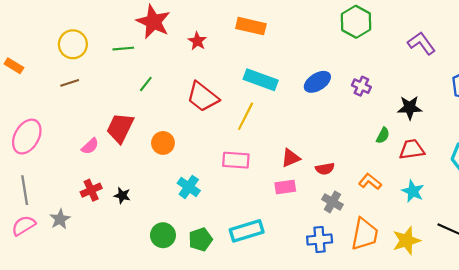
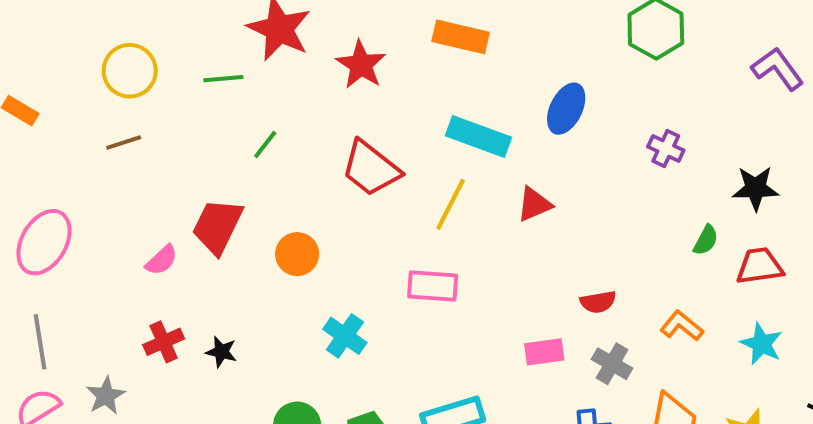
red star: (197, 41) -> (361, 65), size x1.4
blue ellipse: (317, 82) -> (566, 109), moved, turned -32
red triangle: (291, 158) -> (534, 204), moved
pink rectangle: (285, 187) -> (544, 352), moved

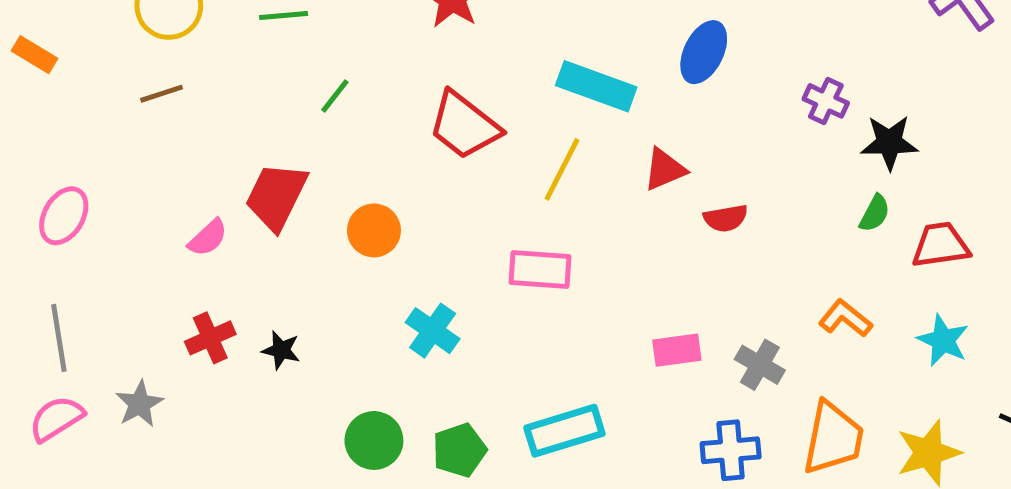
black star: (756, 188) -> (889, 143), moved
pink ellipse: (44, 242) -> (64, 216), size x0.7
red semicircle: (598, 302) -> (726, 218), moved

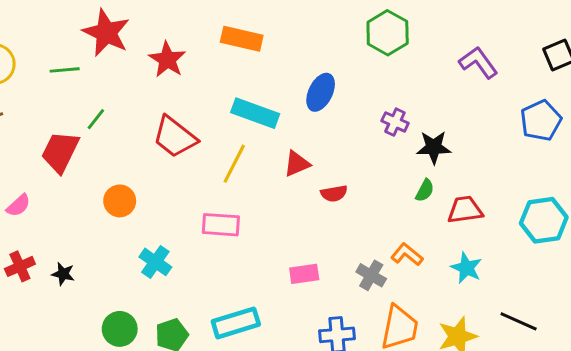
red trapezoid: (276, 196) -> (60, 152), moved
gray cross: (760, 365) -> (371, 275), moved

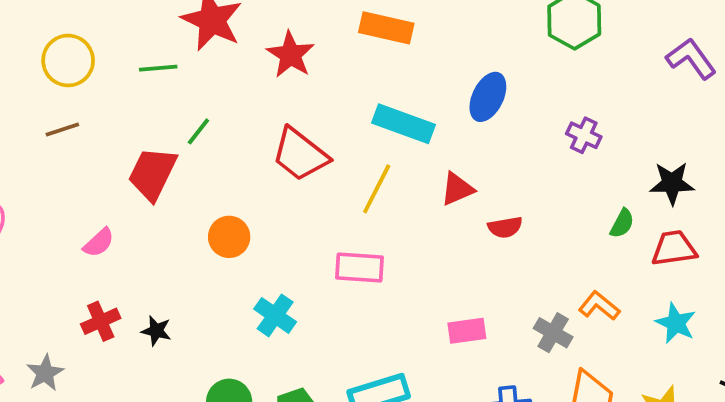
black star: (434, 147) -> (672, 183), moved

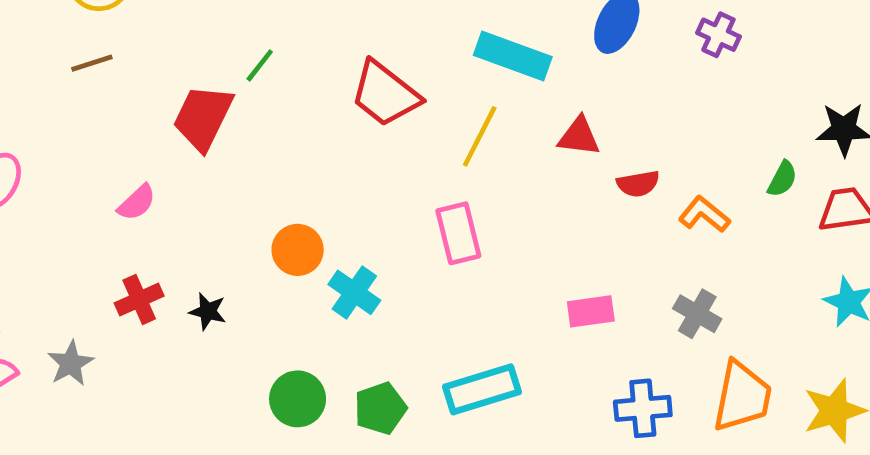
purple cross: (584, 135) -> (718, 35), moved
red triangle: (457, 189) -> (579, 136), turned 30
orange circle: (229, 237) -> (298, 250), moved
pink rectangle: (359, 268) -> (458, 233), turned 72
orange L-shape: (599, 306) -> (704, 214), moved

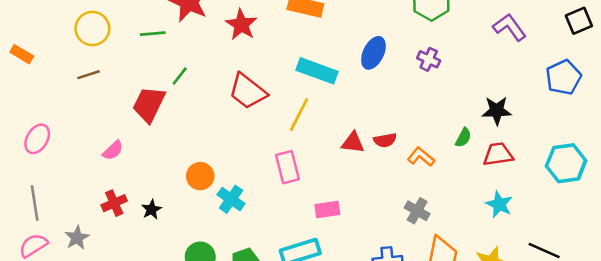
red triangle: (579, 136) -> (353, 143), moved
black star: (208, 311) -> (151, 209), turned 30
pink rectangle: (591, 311) -> (327, 209), moved

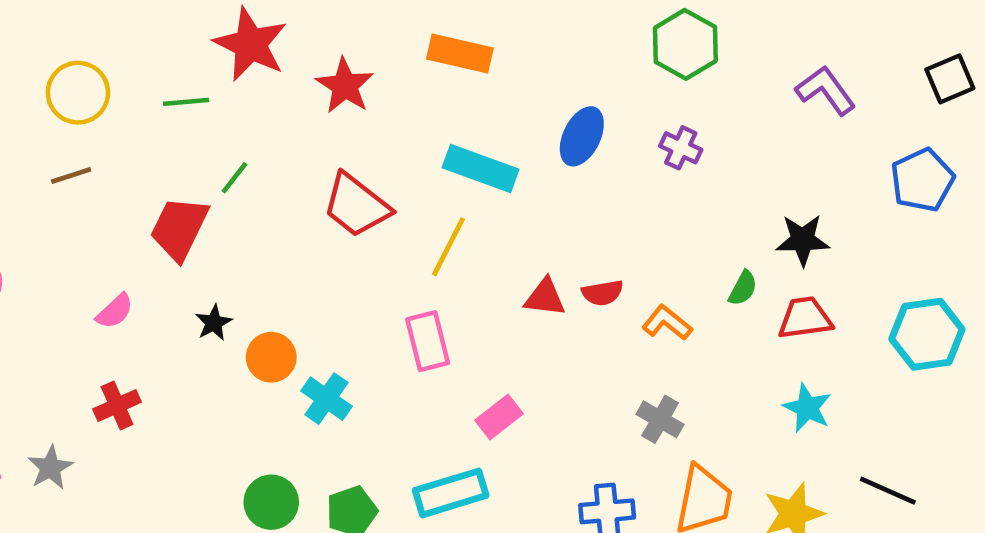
black star: (151, 209) -> (214, 323), moved
pink rectangle: (327, 209) -> (499, 417), turned -30

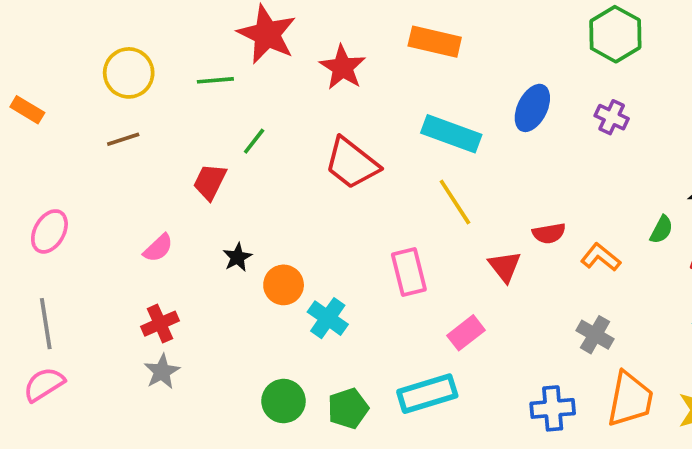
red trapezoid: (179, 228) -> (210, 182), size x0.7
yellow line: (448, 247) -> (455, 202), moved, turned -60
red triangle: (545, 297) -> (505, 266), moved, turned 45
gray star: (50, 468) -> (162, 372), moved

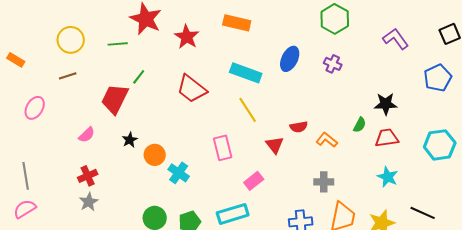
red trapezoid: (210, 182) -> (115, 99), size x1.5
pink ellipse: (49, 231) -> (35, 108), moved
gray cross: (595, 335) -> (324, 182), turned -30

